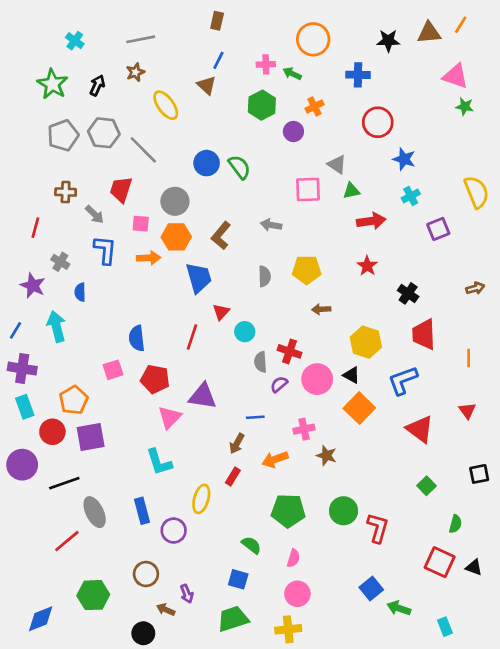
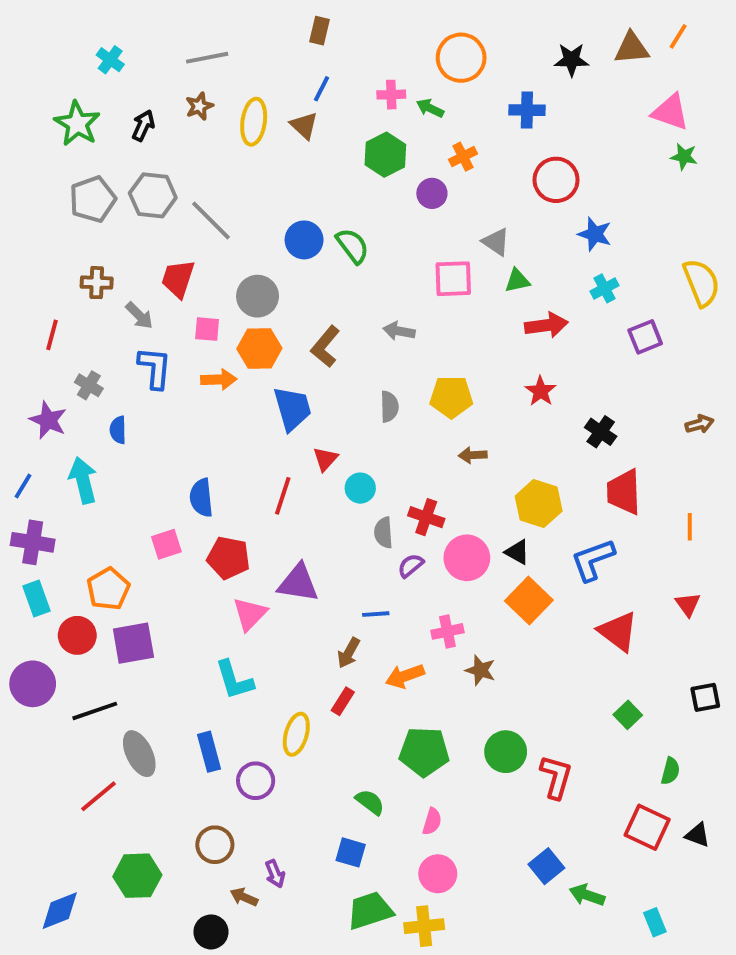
yellow ellipse: (166, 105) -> (254, 122), moved, turned 44
green trapezoid: (233, 619) -> (370, 911), moved

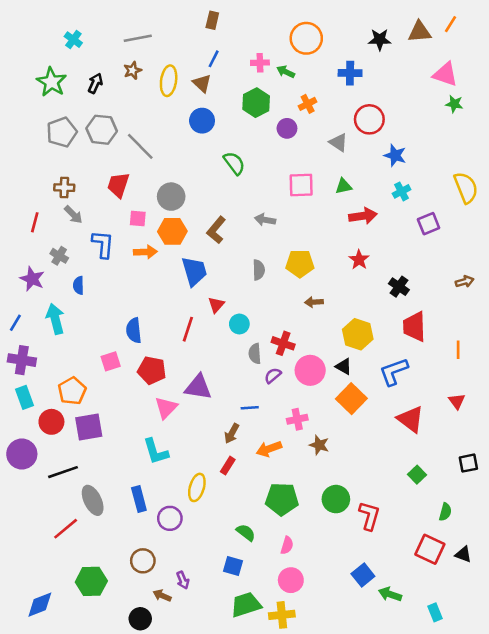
blue circle: (304, 240) -> (202, 121), moved
gray triangle: (496, 242) -> (338, 143), moved
gray arrow: (139, 316) -> (73, 215), moved

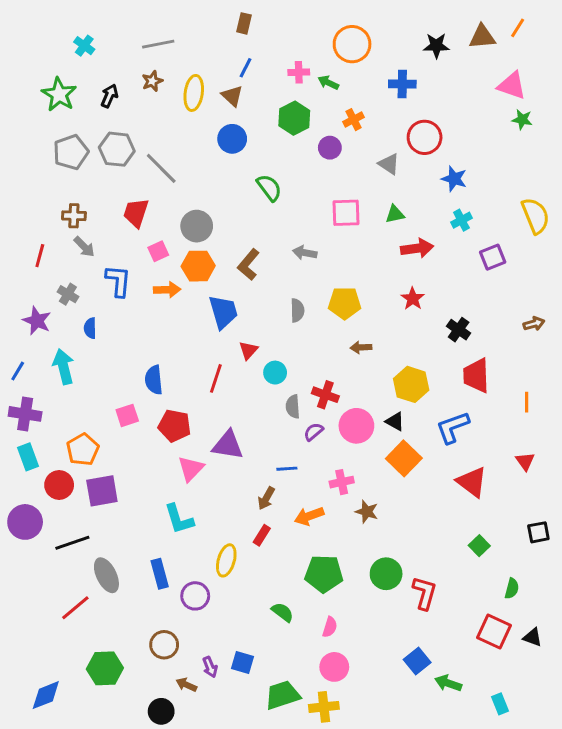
pink square: (138, 218) -> (158, 251), turned -30
blue square: (233, 566) -> (243, 663), moved

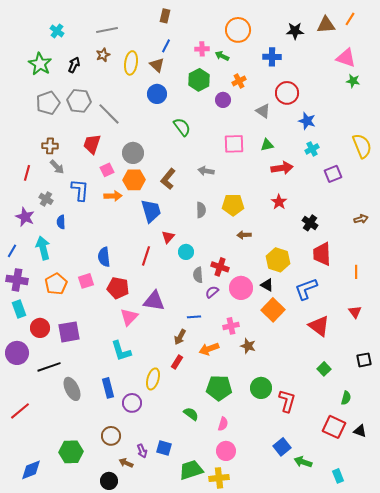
orange pentagon: (83, 449) -> (56, 284), moved
red line: (75, 608) -> (20, 411), moved

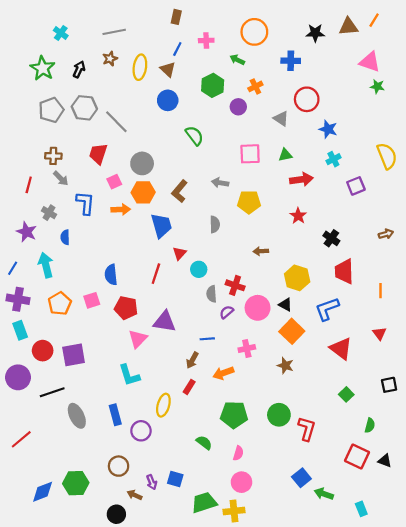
pink cross: (202, 49) -> (206, 40), moved
yellow pentagon: (233, 205) -> (249, 202), moved
brown star: (248, 346) -> (285, 366), moved
blue diamond: (31, 470) -> (43, 492), moved

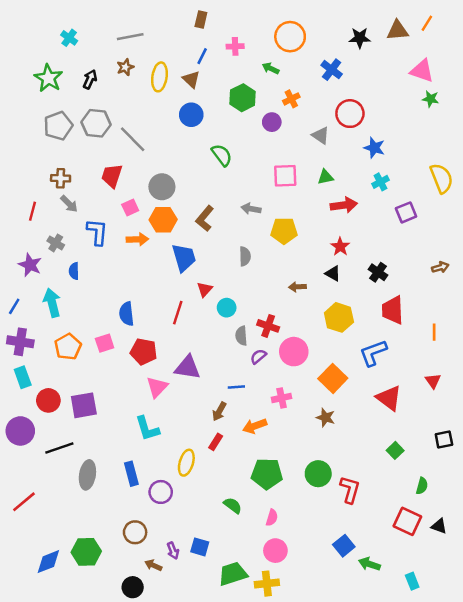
blue cross: (291, 61) -> (332, 70), turned 36
black triangle: (285, 305) -> (333, 273), moved
gray ellipse: (77, 416) -> (87, 475), turned 35

